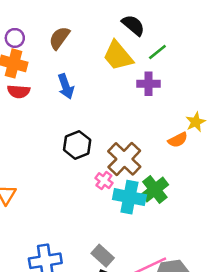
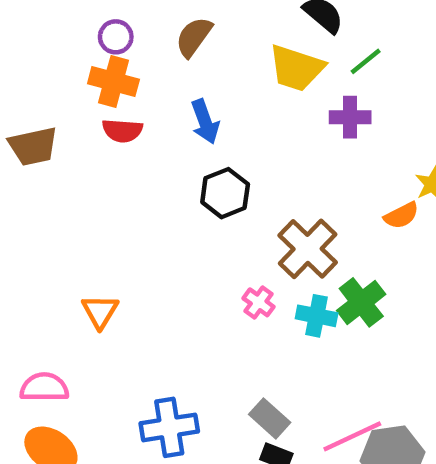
yellow trapezoid: (118, 56) -> (296, 68), turned -32
black hexagon: (77, 145) -> (225, 193), moved
pink cross: (104, 181) -> (259, 302), moved
cyan cross: (129, 197) -> (317, 316), size x0.7

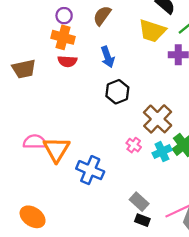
orange triangle: (100, 311) -> (56, 149), size x1.5
cyan cross: (317, 316) -> (162, 152), turned -36
pink semicircle: (44, 387) -> (35, 142), moved
blue cross: (169, 427) -> (90, 170), moved, turned 32

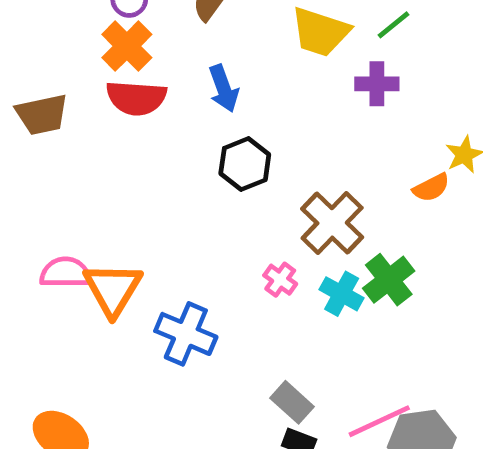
orange cross: (63, 37) -> (127, 46), turned 30
red semicircle: (67, 61) -> (136, 98), size x1.4
cyan cross: (162, 152) -> (342, 294), turned -36

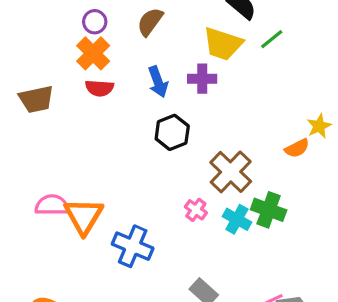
purple cross: (377, 84) -> (202, 79), moved
red semicircle: (136, 98) -> (99, 88), size x0.7
green cross: (389, 280) -> (269, 210), turned -32

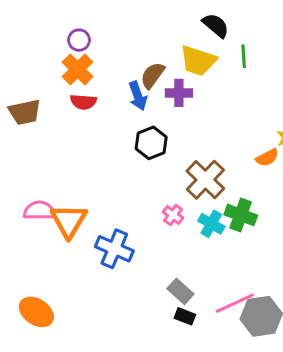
brown semicircle: (150, 22) -> (152, 75), moved
green line: (272, 39) -> (244, 56), turned -55

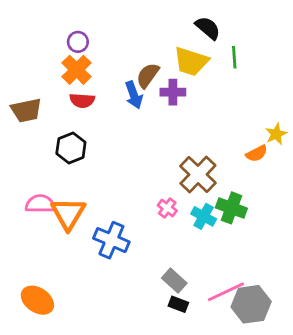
black hexagon: (151, 143) -> (71, 148), moved

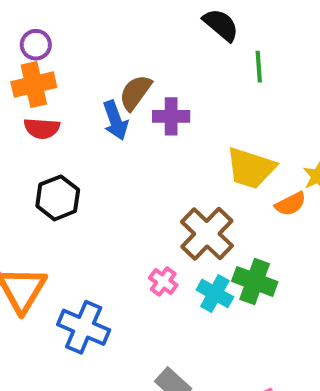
yellow trapezoid: (191, 61) -> (251, 168), moved
orange cross: (77, 70) -> (34, 85), turned 32
black hexagon: (71, 148) -> (58, 198), moved

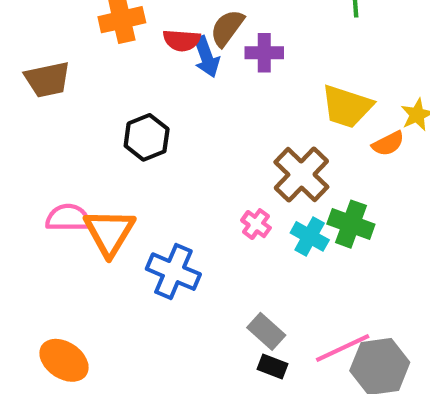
red semicircle: (42, 128) -> (182, 40), moved

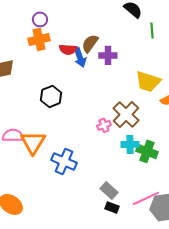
pink cross: (256, 224) -> (104, 125), moved, turned 32
green cross: (351, 224) -> (147, 151), moved
cyan cross: (310, 236) -> (130, 144), turned -30

